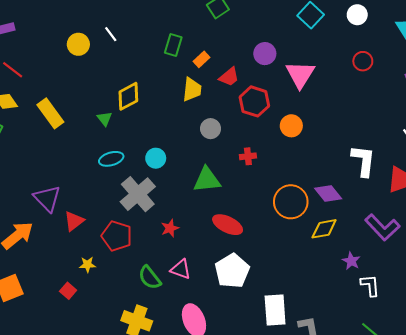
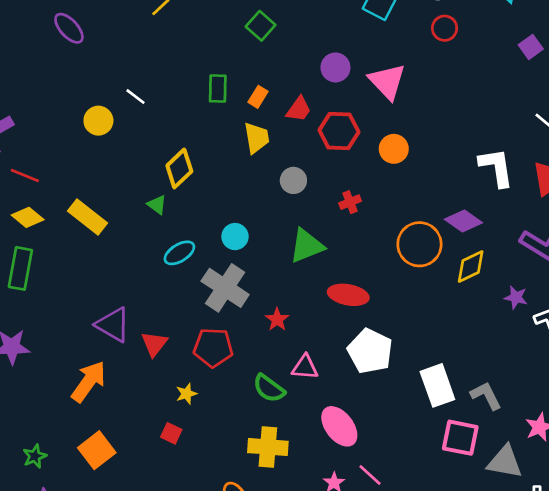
red circle: (363, 61) -> (445, 28), moved

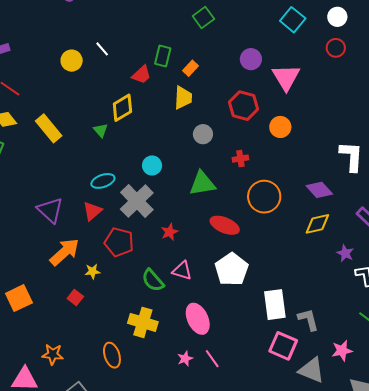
red trapezoid: (299, 109) -> (141, 75), moved
orange circle: (419, 244) -> (264, 197), moved
cyan ellipse: (179, 253) -> (103, 181), moved
red triangle: (154, 344) -> (92, 211), moved
orange arrow: (89, 382) -> (64, 252), moved

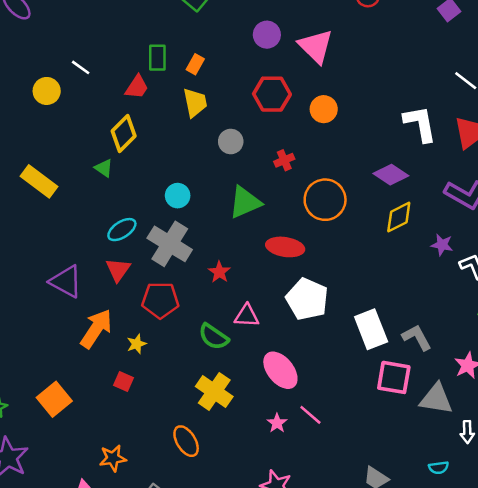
yellow cross: (143, 322) -> (214, 392), turned 32

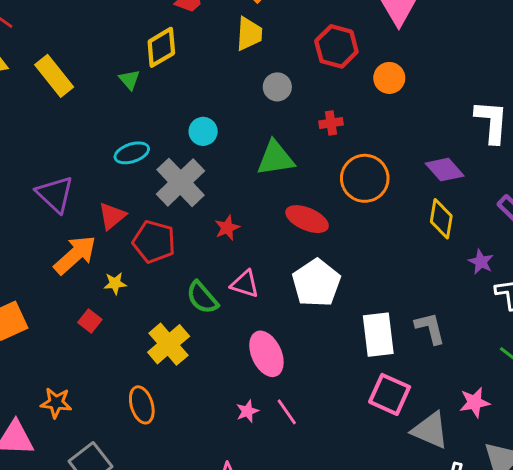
yellow diamond: (399, 217) -> (441, 219), turned -68
red triangle: (118, 270) -> (112, 216), moved
gray L-shape: (417, 337) -> (430, 328), moved
yellow cross: (214, 392) -> (169, 344), moved

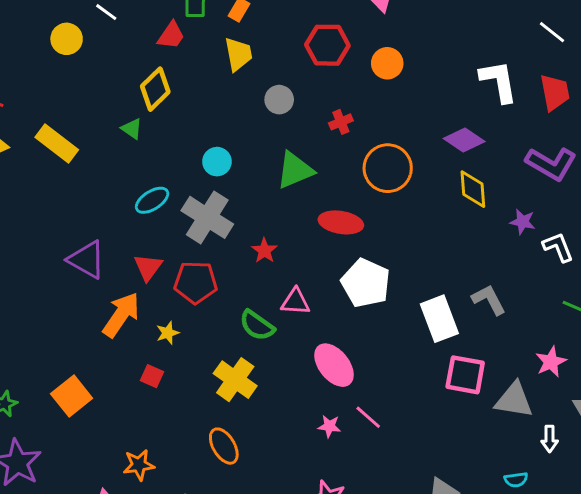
pink star: (247, 411) -> (329, 426), turned -30

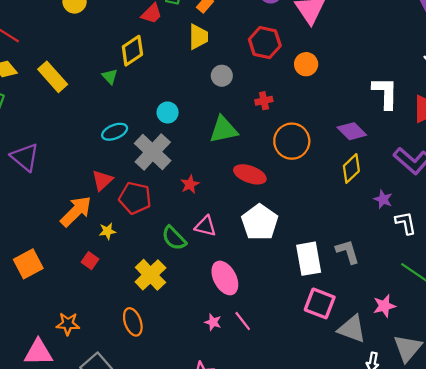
yellow diamond: (473, 189) -> (351, 168), turned 40
purple triangle: (87, 260) -> (25, 157), moved

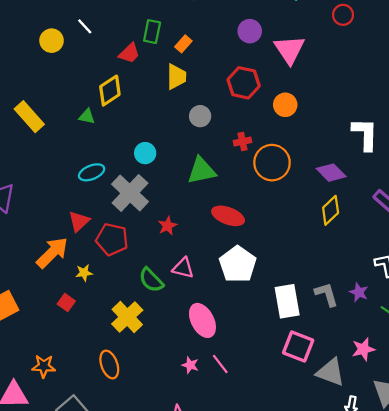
green triangle: (110, 76) -> (87, 117), turned -35
orange circle: (292, 141) -> (272, 163), moved
purple star: (383, 199) -> (359, 292), moved

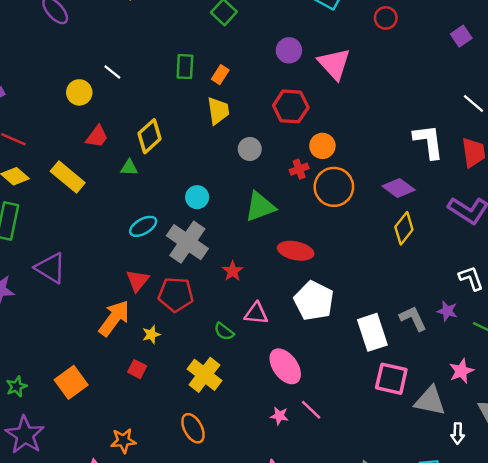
red trapezoid: (129, 53) -> (97, 137), moved
orange circle: (285, 105) -> (322, 146), moved
green semicircle: (151, 280) -> (224, 331), size x0.7

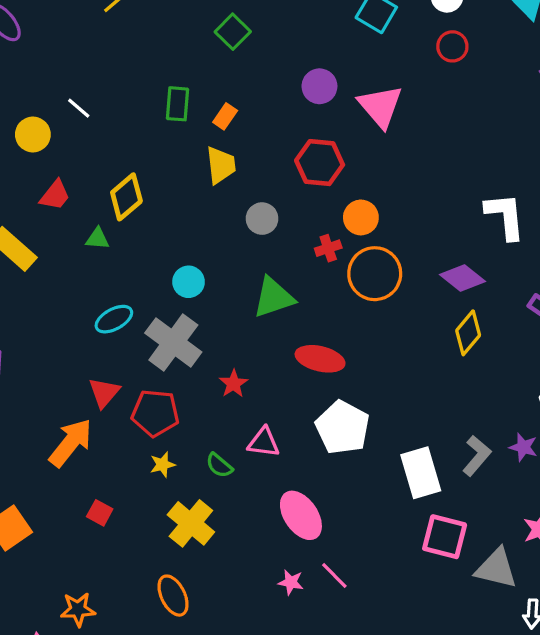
gray L-shape: (413, 318) -> (477, 456), turned 64
yellow star: (151, 335) -> (162, 465), moved

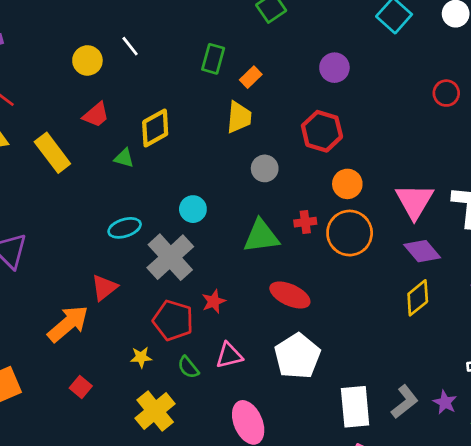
red circle: (452, 46) -> (446, 93), moved
pink triangle: (380, 106) -> (414, 201), moved
red cross: (328, 248) -> (305, 222), moved
red pentagon: (155, 413) -> (173, 320), moved
pink triangle: (264, 442) -> (229, 355), turned -32

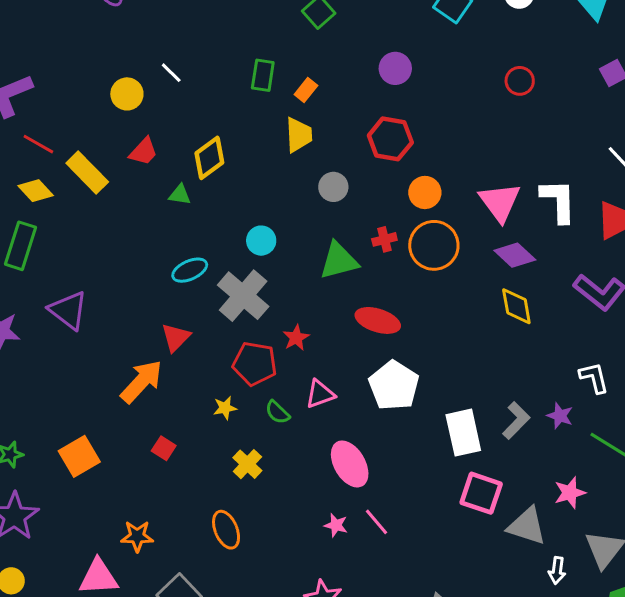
yellow rectangle: (52, 153) -> (87, 173), moved
yellow diamond: (418, 298) -> (516, 306), turned -54
yellow cross: (155, 411) -> (247, 464), size x0.7

